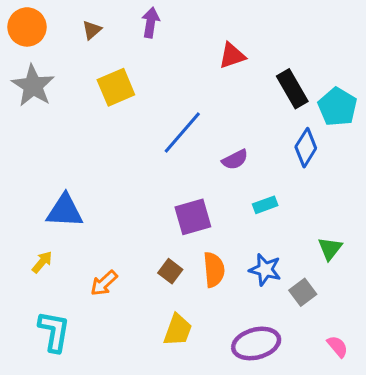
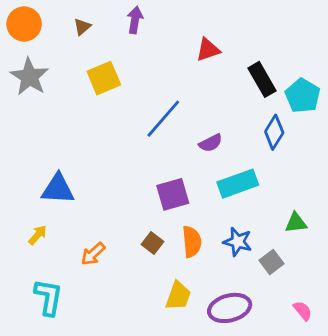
cyan rectangle: (265, 205) -> (238, 184), size x1.8
green triangle: (330, 249) -> (296, 223), turned 45
yellow trapezoid: (178, 330) -> (178, 296), moved

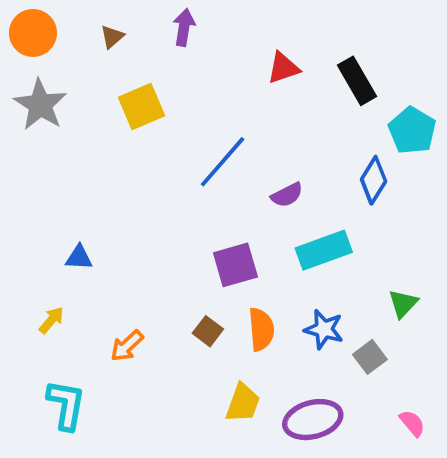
black rectangle: (262, 79) -> (357, 81), moved
blue triangle: (58, 189) -> (79, 258), size x0.6
green triangle: (296, 223) -> (403, 304), turned -40

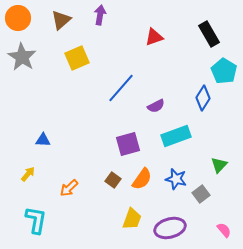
brown triangle: (112, 37) -> (61, 20), size x1.5
black rectangle: (357, 81) -> (209, 34), moved
orange semicircle: (261, 329) -> (142, 179), turned 40

